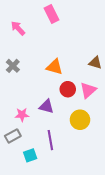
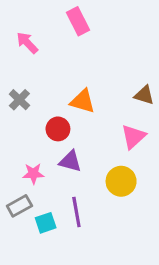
red circle: (68, 89) -> (58, 129), moved
cyan square: (30, 155) -> (46, 223), moved

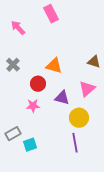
purple triangle: (70, 161) -> (62, 98), moved
pink star: (33, 174) -> (33, 106), moved
purple line: (76, 212) -> (75, 143), moved

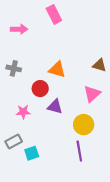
pink arrow: (18, 28) -> (19, 29), turned 133
gray cross: (13, 65) -> (14, 68), turned -32
purple triangle: (62, 98) -> (55, 107), moved
pink star: (33, 106) -> (23, 112), moved

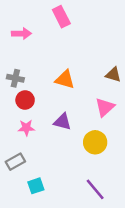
red circle: (40, 89) -> (25, 100), moved
purple line: (79, 151) -> (95, 189), moved, turned -30
cyan square: (32, 153) -> (36, 186), moved

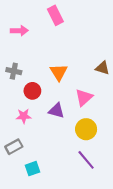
orange triangle: (65, 79) -> (59, 72), turned 42
red circle: (25, 100) -> (32, 91), moved
pink triangle: (105, 107) -> (84, 97), moved
purple line: (95, 189) -> (86, 160), moved

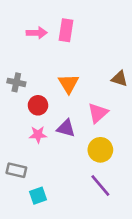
pink rectangle: (55, 15) -> (66, 30), moved, turned 36
pink arrow: (19, 31) -> (37, 33), moved
pink star: (24, 116) -> (38, 135), moved
gray rectangle: (14, 147) -> (16, 170), turned 42

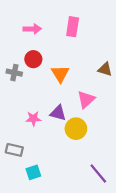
pink rectangle: (66, 30) -> (73, 27), moved
red circle: (38, 105) -> (33, 59), moved
yellow circle: (100, 150) -> (76, 129), moved
purple line: (100, 185) -> (98, 173), moved

